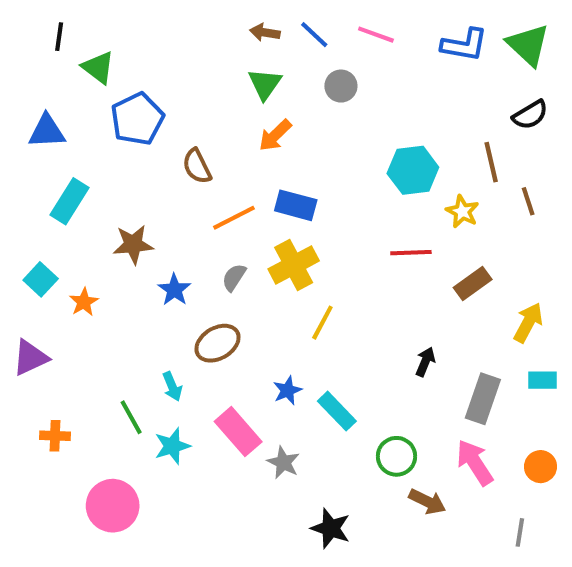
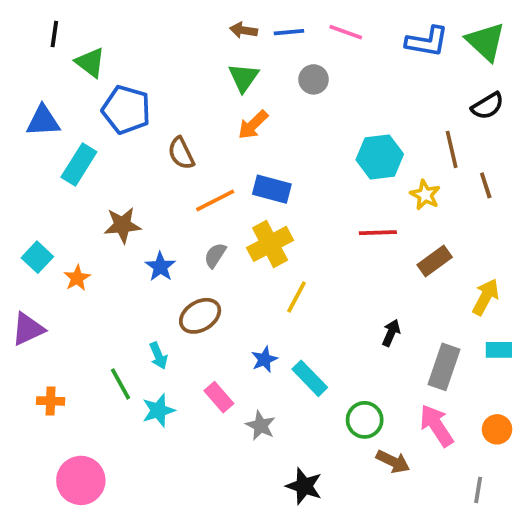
blue line: (314, 35) -> (289, 32), turned -48
blue pentagon: (137, 119) -> (126, 110), turned -30
cyan rectangle: (69, 201) -> (79, 165), moved
pink rectangle: (238, 432) -> (219, 397), size x0.7
pink circle: (113, 506) -> (81, 480), moved

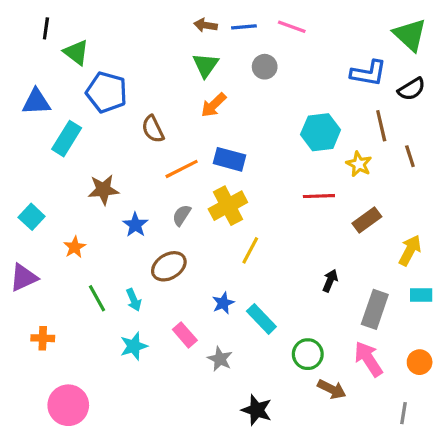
blue L-shape: (427, 42) -> (368, 73), moved
orange star: (77, 278) -> (75, 247), moved
green line: (121, 384) -> (97, 298), moved

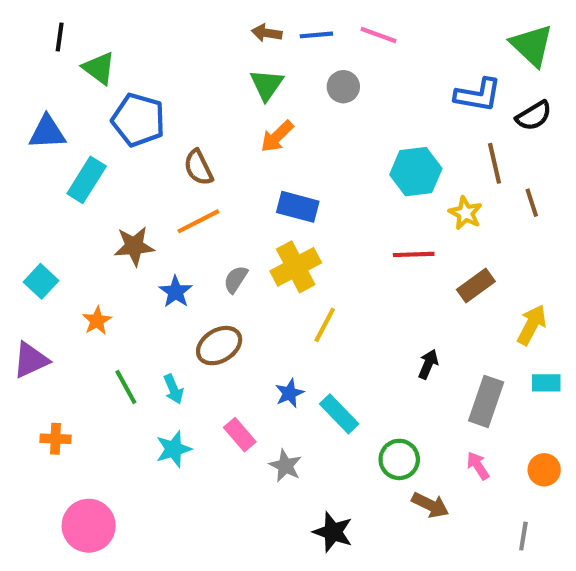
orange line: (182, 169) -> (198, 221), moved
pink arrow: (368, 359) -> (478, 466), size x0.6

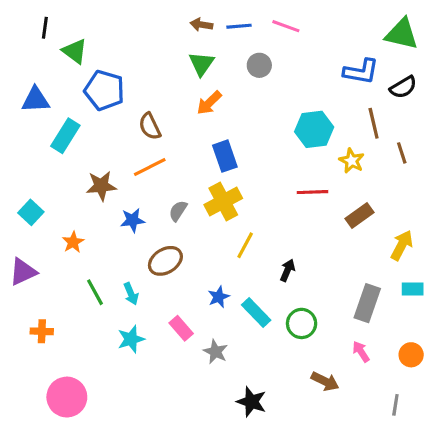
green triangle: (532, 45) -> (402, 34), turned -30
blue rectangle: (298, 207) -> (225, 156), turned 56
blue star: (176, 292) -> (133, 220), turned 30
black arrow: (428, 364) -> (287, 270), moved
green circle: (399, 459) -> (302, 323), moved

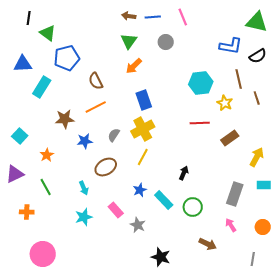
pink line: (286, 26) -> (183, 17), turned 48
blue pentagon: (104, 90) -> (67, 58), turned -30
yellow line: (245, 245) -> (143, 157), moved
green line: (95, 292) -> (46, 187), moved

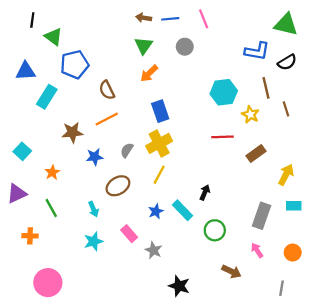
cyan rectangle: (164, 200) -> (182, 210), moved

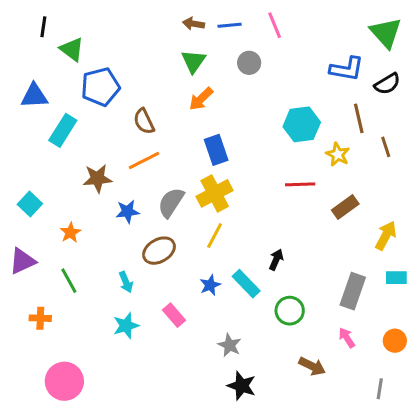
green triangle: (286, 24) -> (386, 33), turned 35
gray semicircle: (127, 150) -> (171, 202), size x1.5
gray star: (154, 250) -> (230, 345), moved

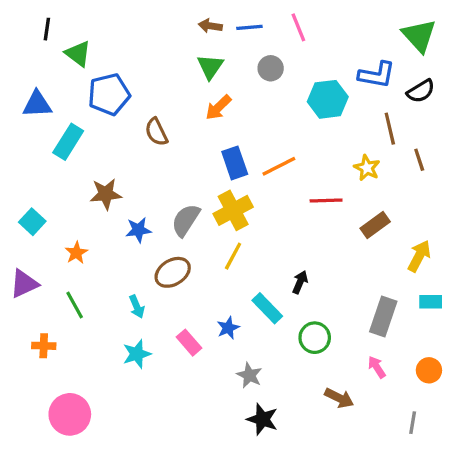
cyan hexagon: (302, 124) -> (328, 99), moved
orange line: (144, 160) -> (279, 166), moved
blue star: (210, 285) -> (228, 328), moved

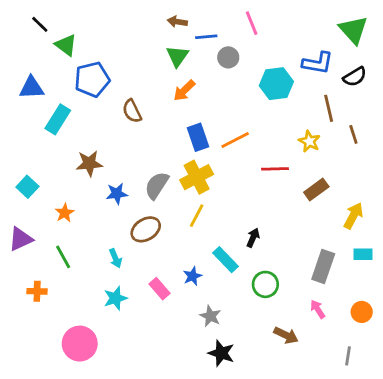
blue line: (249, 27) -> (206, 37), moved
black line: (47, 29) -> (40, 24), turned -54
pink circle: (70, 414) -> (80, 344), moved

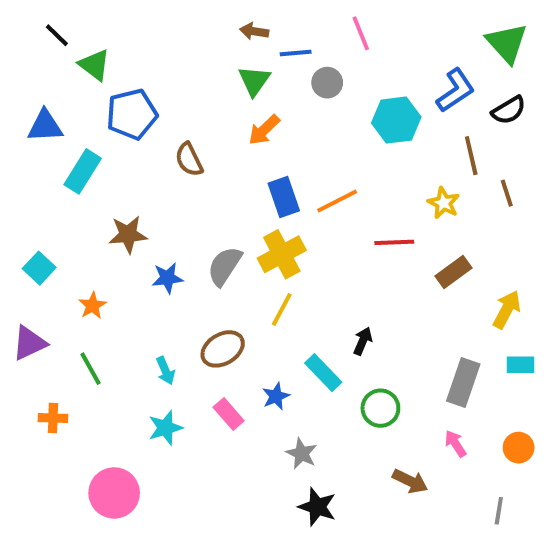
blue L-shape: (318, 63) -> (455, 90), turned -44
brown ellipse: (146, 229) -> (223, 349), moved

